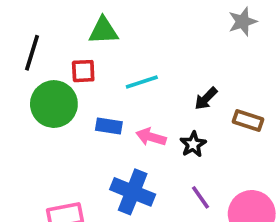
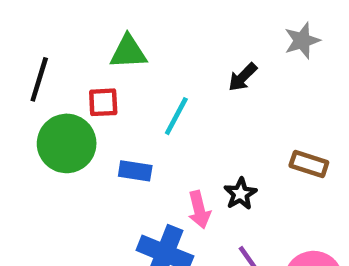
cyan line: (142, 82) -> (176, 116), turned -44
black arrow: (206, 99) -> (243, 77), moved
pink arrow: (151, 137) -> (199, 210), moved, turned -120

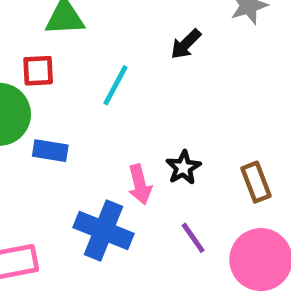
brown rectangle: (309, 164) -> (256, 182), moved, turned 51
blue rectangle: (135, 171) -> (50, 151), moved

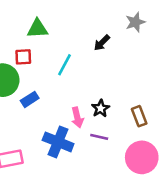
blue rectangle: (50, 151) -> (30, 99), turned -42
purple line: (193, 238) -> (99, 137), moved, turned -42

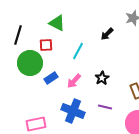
green triangle: (37, 29) -> (57, 23), turned 30
black star: (101, 108) -> (102, 78), moved
pink arrow: (77, 117) -> (74, 81), moved, turned 56

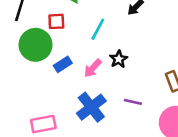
black star: (102, 78) -> (119, 59), moved
blue cross: (73, 111) -> (91, 107), turned 30

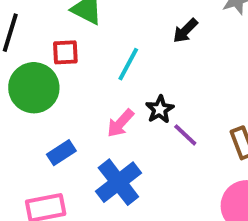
blue rectangle: (63, 64) -> (61, 153), moved
purple line: (133, 102) -> (185, 135), moved, turned 30

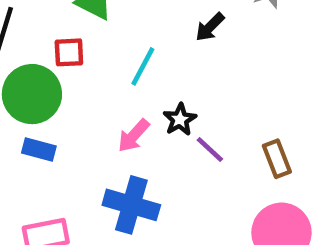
blue rectangle: (61, 153) -> (39, 149), moved, turned 48
blue cross: (118, 182) -> (131, 205), turned -36

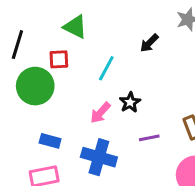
blue rectangle: (39, 149) -> (50, 141), moved
purple line: (210, 149) -> (149, 138), moved, turned -54

